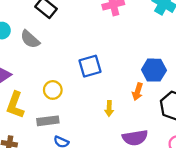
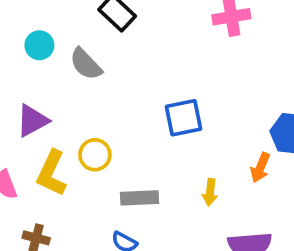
yellow circle: (53, 90) -> (95, 155), moved
gray rectangle: (48, 121) -> (139, 198), moved

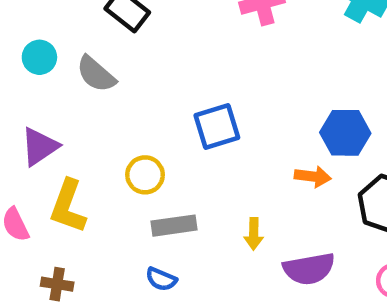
yellow circle: (95, 155) -> (145, 175), moved
orange arrow: (260, 168) -> (313, 177), turned -100
yellow arrow: (210, 192) -> (254, 234), moved

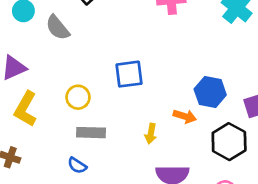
yellow arrow: (254, 234) -> (151, 134), moved

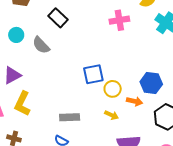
yellow circle: (78, 97) -> (113, 89), moved
yellow arrow: (151, 134) -> (111, 115), turned -72

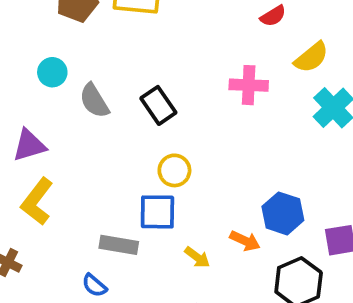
black rectangle: (58, 18) -> (158, 105), moved
blue square: (93, 74) -> (157, 212), moved
yellow circle: (113, 89) -> (174, 170), moved

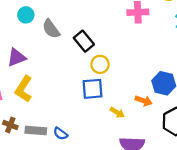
black rectangle: (158, 105) -> (84, 41), moved
gray rectangle: (119, 245) -> (36, 130), moved

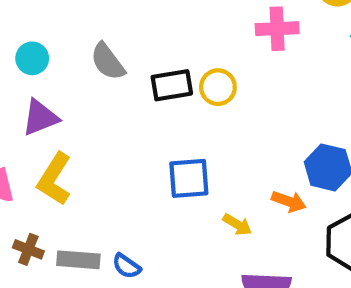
cyan circle: (26, 15) -> (32, 58), moved
black rectangle: (84, 41) -> (172, 85), turned -60
yellow circle: (100, 64) -> (218, 87), moved

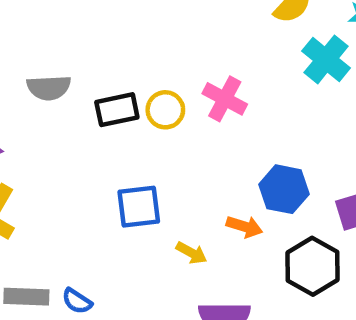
pink cross: (277, 29) -> (225, 99), moved, turned 33
gray semicircle: (108, 62) -> (49, 88), turned -54

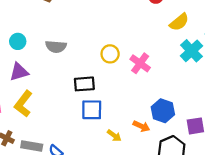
black rectangle: (117, 110) -> (84, 84), moved
yellow circle: (165, 110) -> (110, 54), moved

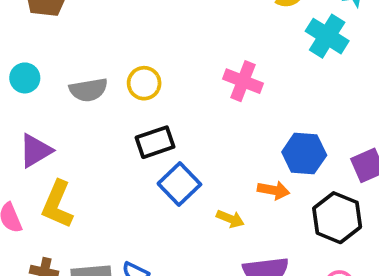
cyan circle: (18, 41) -> (25, 78), moved
yellow circle: (110, 54) -> (144, 83), moved
blue square: (92, 110) -> (179, 184), turned -30

